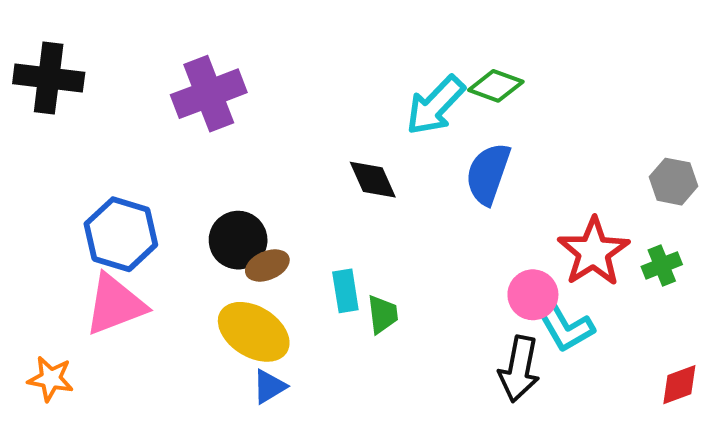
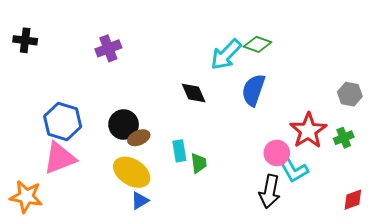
black cross: (49, 78) -> (25, 40), size x0.7
purple cross: (209, 94) -> (108, 48), size x0.7
orange star: (51, 379) -> (26, 197), size x1.4

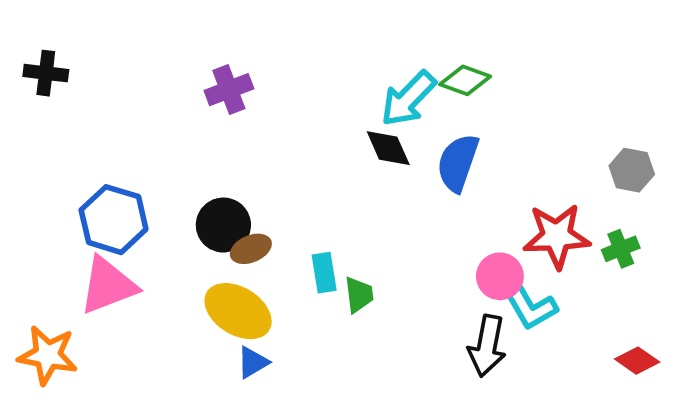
purple cross: (108, 48) -> (229, 90), moved
black diamond: (194, 93) -> (388, 148), moved
red star: (308, 131) -> (557, 236), turned 30
red diamond: (353, 200) -> (637, 361), turned 55

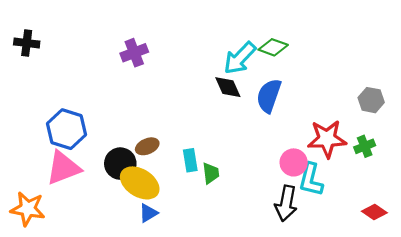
black circle: (223, 225) -> (120, 164), moved
cyan L-shape: (529, 306) -> (311, 180), turned 44

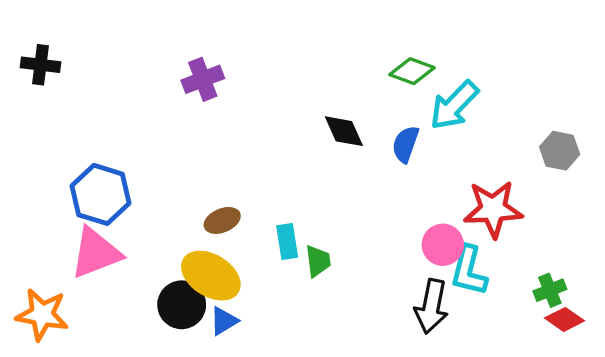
cyan arrow: (240, 58) -> (454, 105), moved
blue semicircle: (269, 96) -> (406, 144), size x0.7
green cross: (365, 146) -> (550, 290), moved
black circle: (120, 164) -> (182, 305), moved

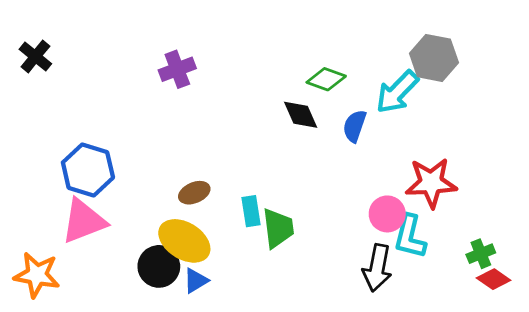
black cross: (41, 65) -> (35, 56), turned 32
green diamond: (412, 71) -> (326, 79), moved
gray hexagon: (560, 151) -> (434, 58), moved, size x1.4
green trapezoid: (318, 261) -> (278, 228), size x1.4

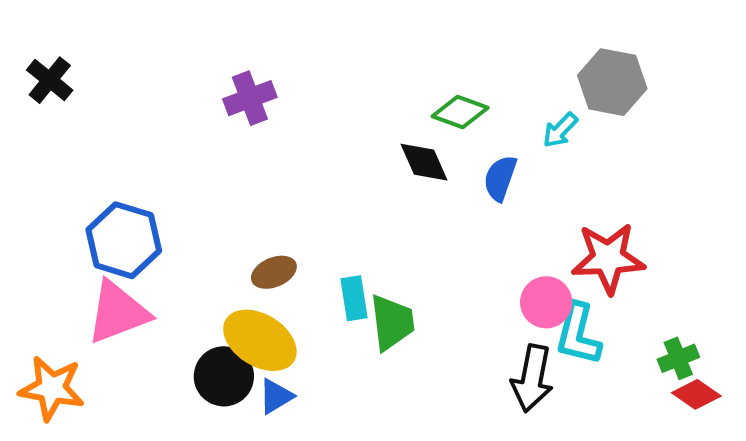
cyan arrow: (397, 92) -> (560, 130), size x0.6

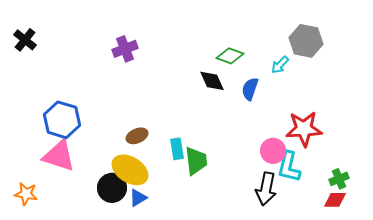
pink triangle: (118, 312) -> (59, 156), turned 39
orange star: (52, 388) -> (26, 194), size x0.7
red diamond: (696, 394) -> (335, 200), moved, turned -35

